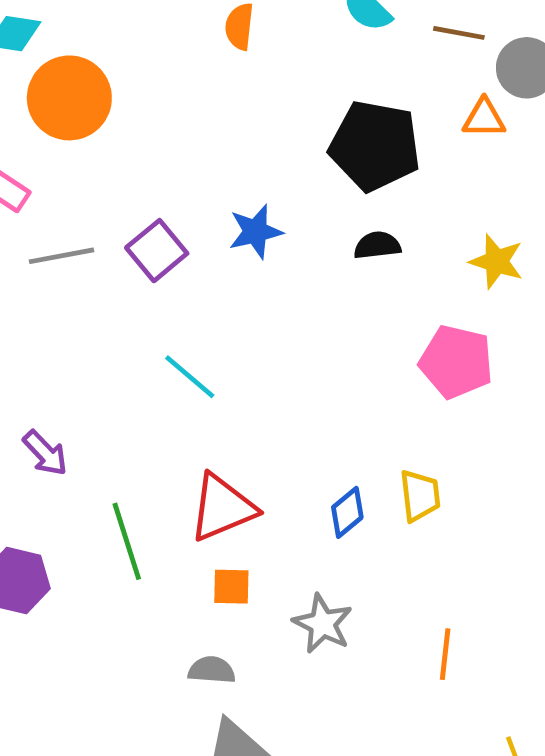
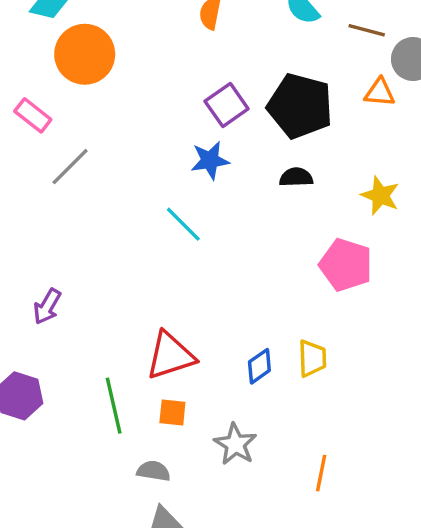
purple square: (157, 251) -> (227, 105), moved
gray line: (62, 256) -> (70, 167), turned -39
cyan line: (190, 377) -> (183, 224), moved
purple arrow: (45, 453) -> (47, 306), turned 69
green line: (127, 541) -> (114, 406), moved

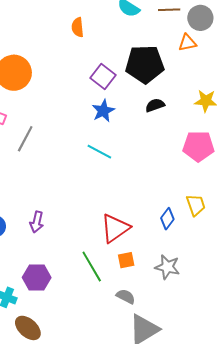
gray semicircle: (154, 471) -> (126, 296), turned 36

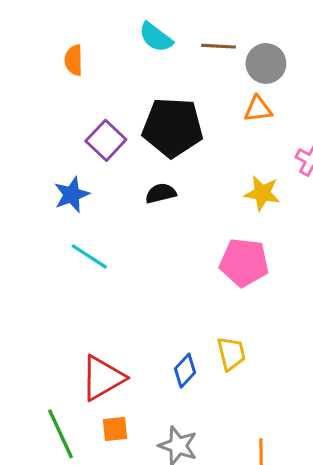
orange triangle: (187, 43) -> (258, 109), moved
black semicircle: (155, 105) -> (161, 193), moved
blue star: (103, 111) -> (72, 195), moved

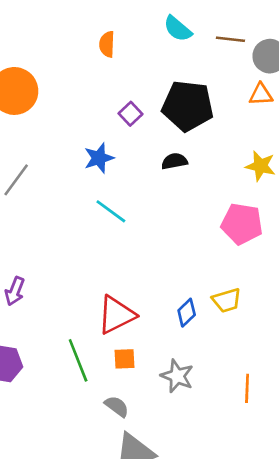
purple square: (106, 140) -> (130, 114), size x0.7
yellow trapezoid: (231, 353) -> (227, 300), turned 84

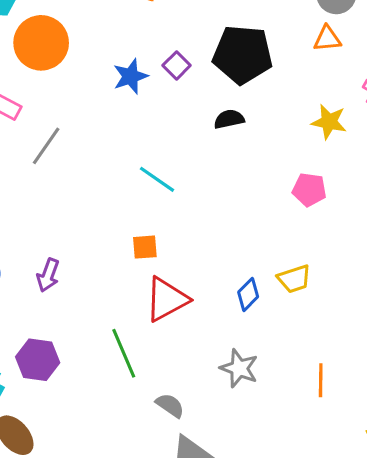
blue star: (99, 158) -> (130, 76), moved
pink pentagon: (242, 224) -> (309, 190), size x0.7
orange square: (124, 359) -> (145, 247), moved

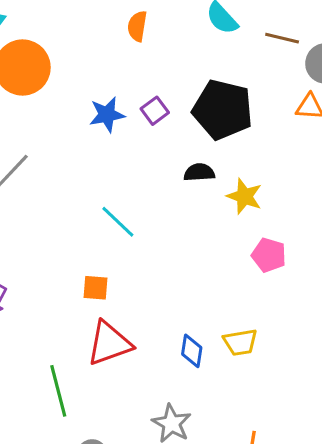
yellow star: (329, 122) -> (244, 196), moved
blue diamond: (248, 294) -> (192, 351), turned -44

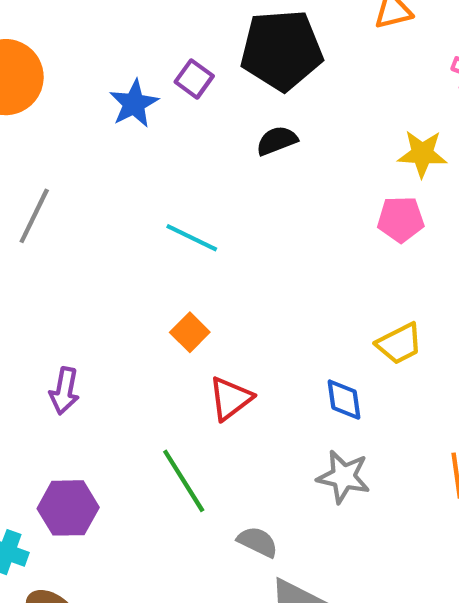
yellow star: (244, 196) -> (422, 154), moved
orange square: (96, 288) -> (190, 332), turned -32
red triangle: (109, 343) -> (230, 399), size x0.7
blue diamond: (192, 351) -> (344, 400), moved

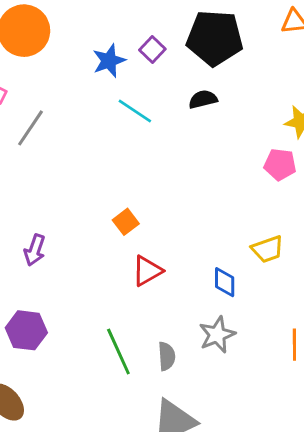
cyan line: (192, 238) -> (135, 111), moved
gray star: (343, 477) -> (217, 335), turned 30
green line: (184, 481) -> (118, 351), moved
gray semicircle: (258, 542) -> (167, 356), moved, turned 52

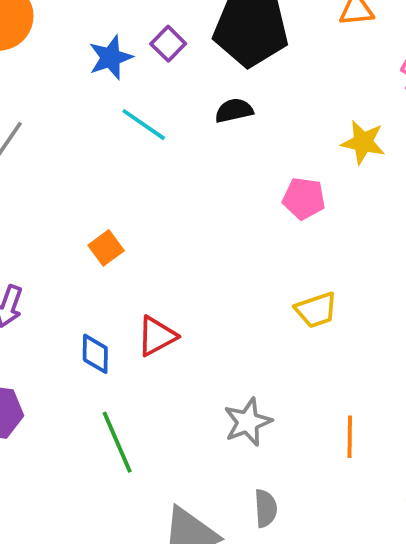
pink pentagon: (280, 164) -> (304, 198), moved
orange square: (126, 222) -> (106, 248), moved
blue diamond: (225, 282) -> (95, 354), moved
gray semicircle: (167, 356) -> (266, 508), moved

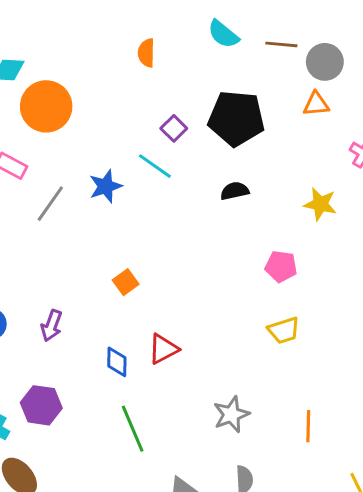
blue star: (111, 58) -> (106, 186), moved
black semicircle: (234, 111) -> (235, 191), moved
cyan line: (144, 125) -> (155, 166), moved
pink pentagon: (304, 198) -> (281, 266), moved

